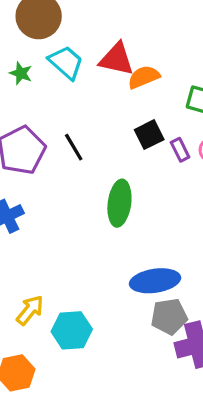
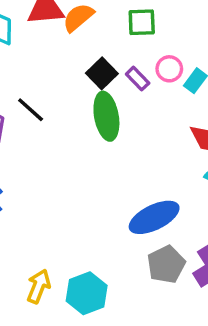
green ellipse: (119, 203) -> (106, 116), moved
gray pentagon: (169, 316) -> (166, 264), moved

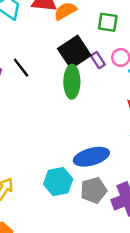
black square: (102, 73) -> (74, 52), size x1.5
cyan hexagon: (87, 293) -> (58, 182), moved

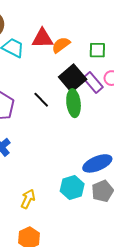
purple rectangle: (98, 60) -> (93, 83), size x1.5
black line: (21, 68) -> (41, 100), moved

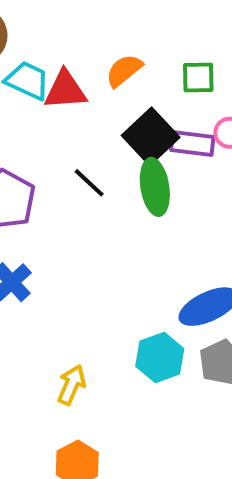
red triangle: (42, 38) -> (65, 90), moved
purple rectangle: (93, 83) -> (192, 144), turned -40

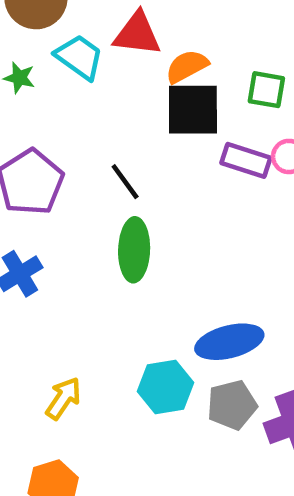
red triangle: (65, 90) -> (137, 34), moved
black square: (151, 136) -> (193, 110), moved, turned 32
green ellipse: (155, 187) -> (134, 250), moved

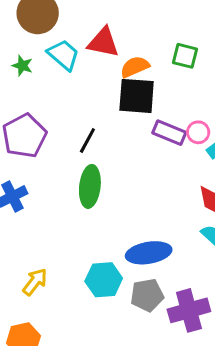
green square: (266, 90) -> (185, 56), moved
black line: (125, 182) -> (87, 140), turned 60

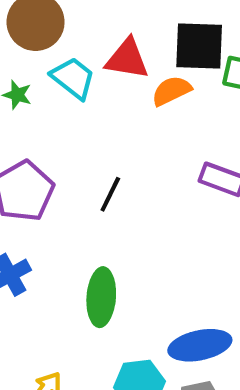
black square: (137, 96) -> (199, 46), moved
green ellipse: (90, 186) -> (101, 297), moved

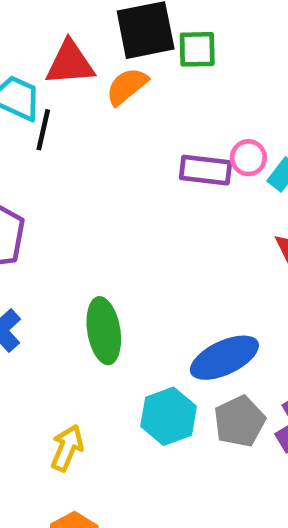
black line: (110, 194) -> (43, 130), moved

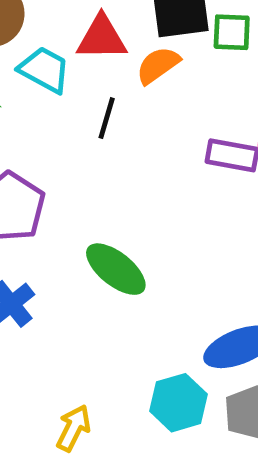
black line: (43, 130) -> (107, 118), moved
green ellipse: (104, 331) -> (116, 269), moved, turned -46

